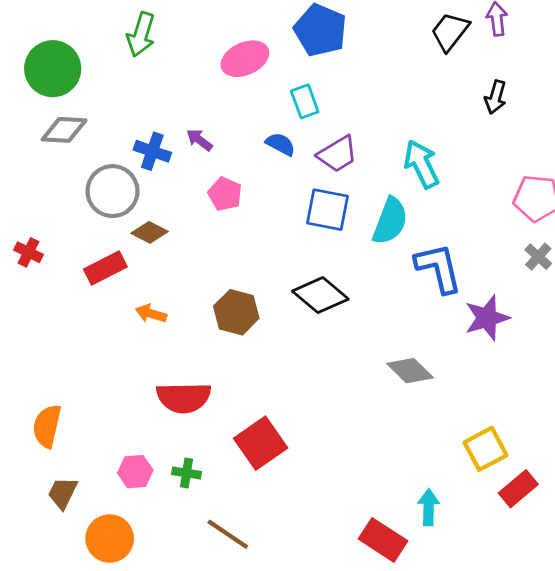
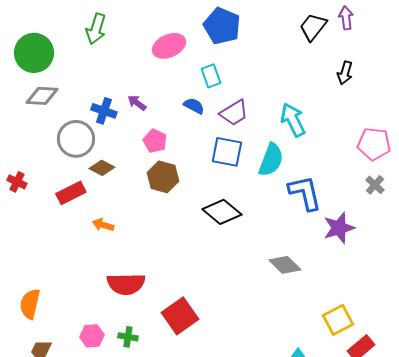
brown hexagon: (236, 312) -> (163, 177), moved

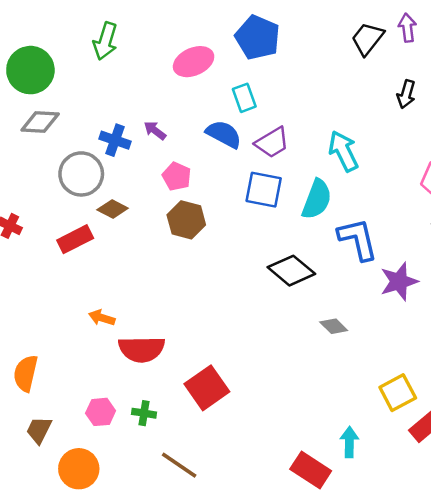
blue semicircle: (194, 106) -> (224, 134), size x1.4
black diamond: (222, 212) -> (291, 271), moved
orange arrow: (103, 225) -> (102, 318), moved
gray diamond: (285, 265) -> (334, 326), size x0.7

